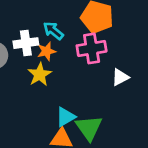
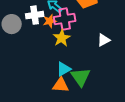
pink cross: (92, 48) -> (65, 19), moved
yellow star: (40, 74) -> (62, 38), moved

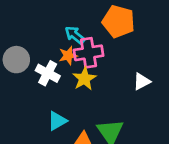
white cross: (35, 15) -> (48, 73), moved, turned 36
cyan triangle: (64, 69) -> (57, 121), moved

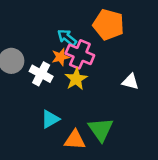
pink cross: (89, 53) -> (80, 54), turned 32
white triangle: (142, 81) -> (130, 82), turned 42

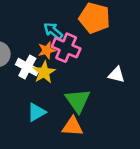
yellow star: (76, 79) -> (44, 72), moved
green triangle: (101, 129) -> (78, 101), moved
orange triangle: (75, 140) -> (73, 126), moved

